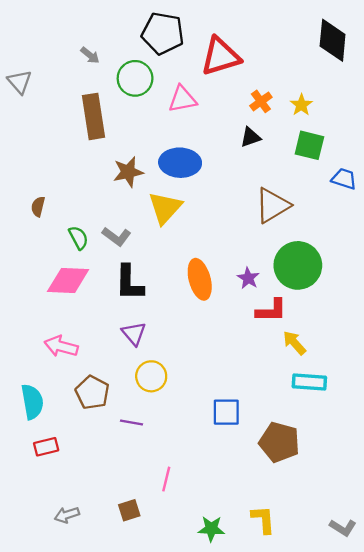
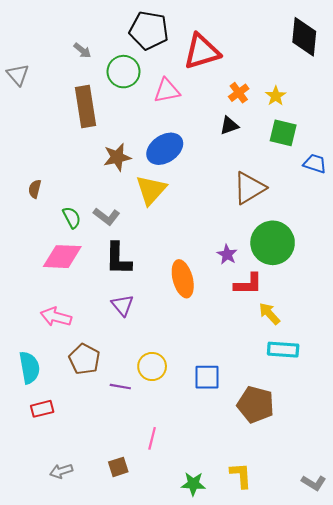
blue ellipse: (180, 163) -> (165, 149), turned -36
orange ellipse: (200, 279) -> (183, 279), moved
yellow circle: (151, 376) -> (152, 366), moved

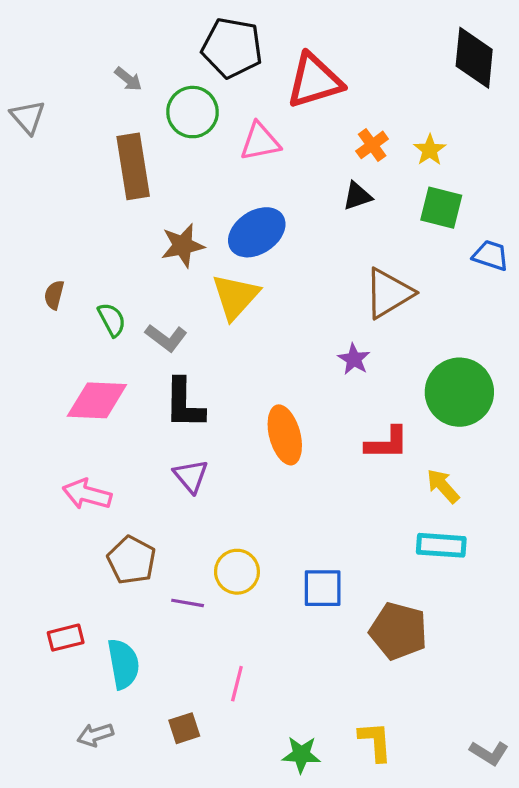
green semicircle: (72, 217) -> (112, 320), moved
green circle: (273, 243) -> (459, 392), moved
purple star: (227, 254) -> (354, 359), moved
yellow arrow: (269, 314) -> (443, 486), moved
cyan semicircle: (29, 368) -> (123, 664), moved

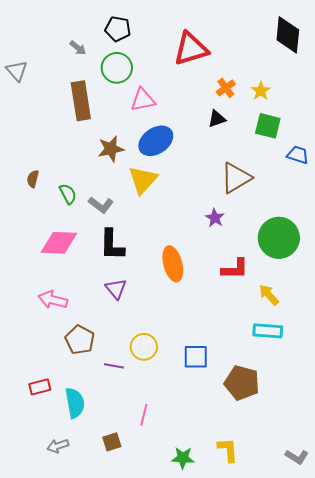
black pentagon: (232, 48) -> (118, 29), moved, size x0.7
pink triangle: (260, 142) -> (143, 100), moved

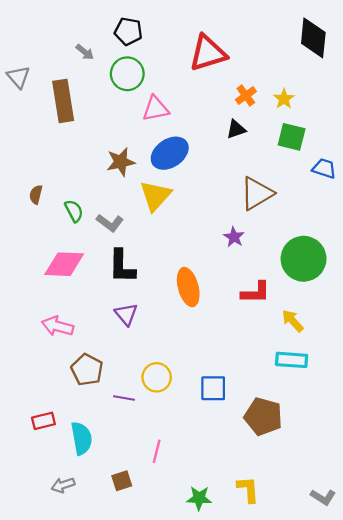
brown rectangle: (81, 101) -> (63, 101), moved

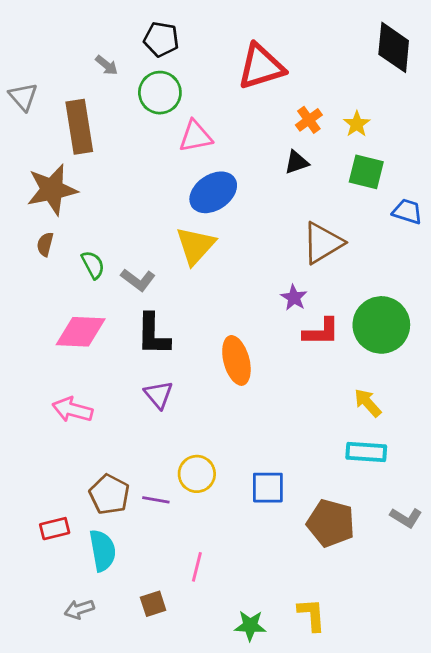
brown star: (121, 162) -> (52, 190), moved, size x1.4
red L-shape: (256, 292) -> (321, 332), moved
brown pentagon: (87, 370) -> (109, 494), moved
gray L-shape: (323, 497) -> (406, 518), moved

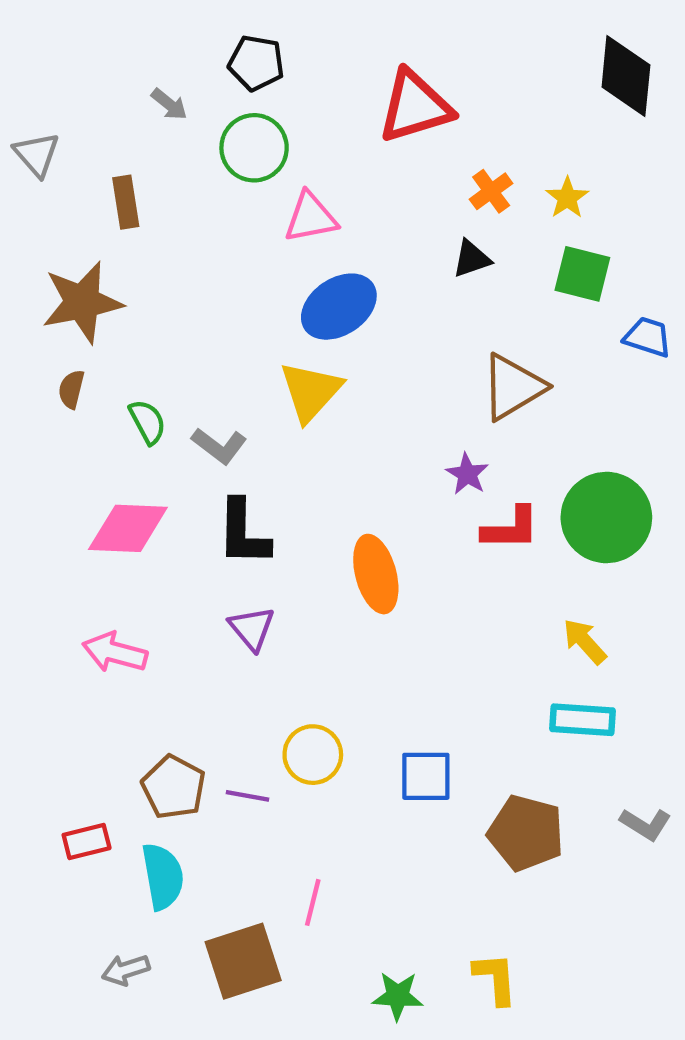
brown rectangle: (79, 127) -> (126, 202), size x0.6
brown square: (153, 604) -> (243, 961), size x1.8

